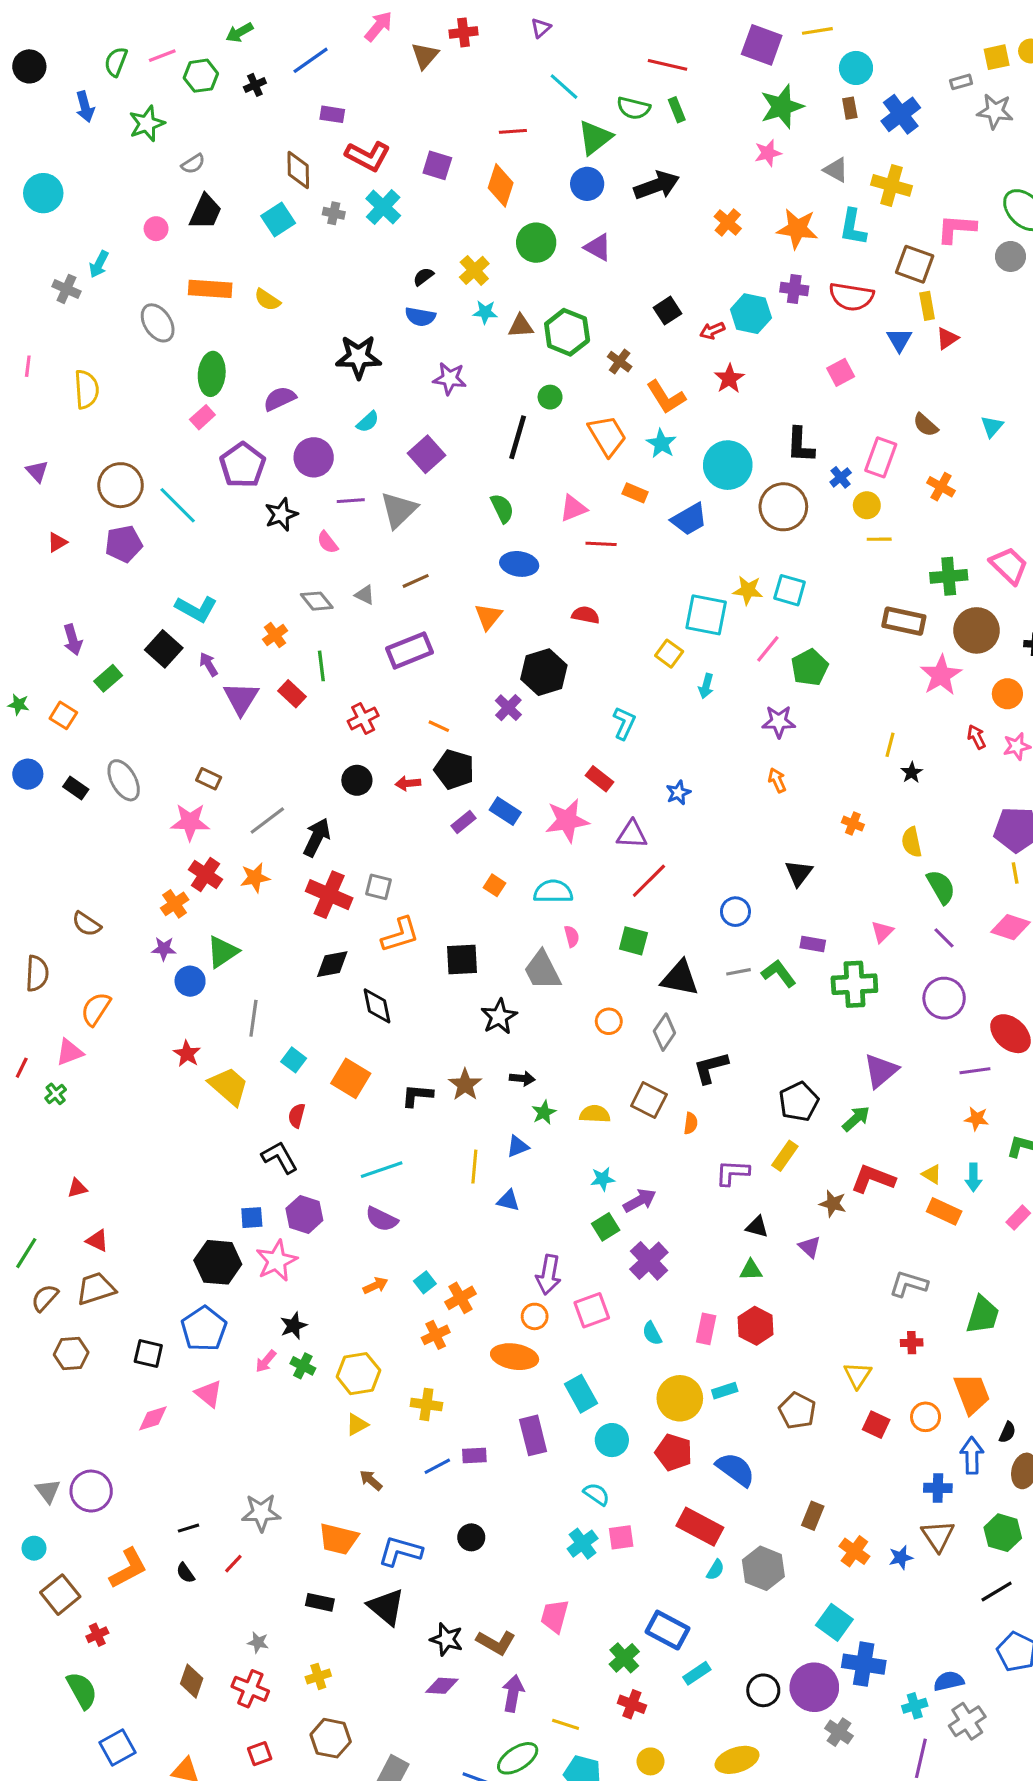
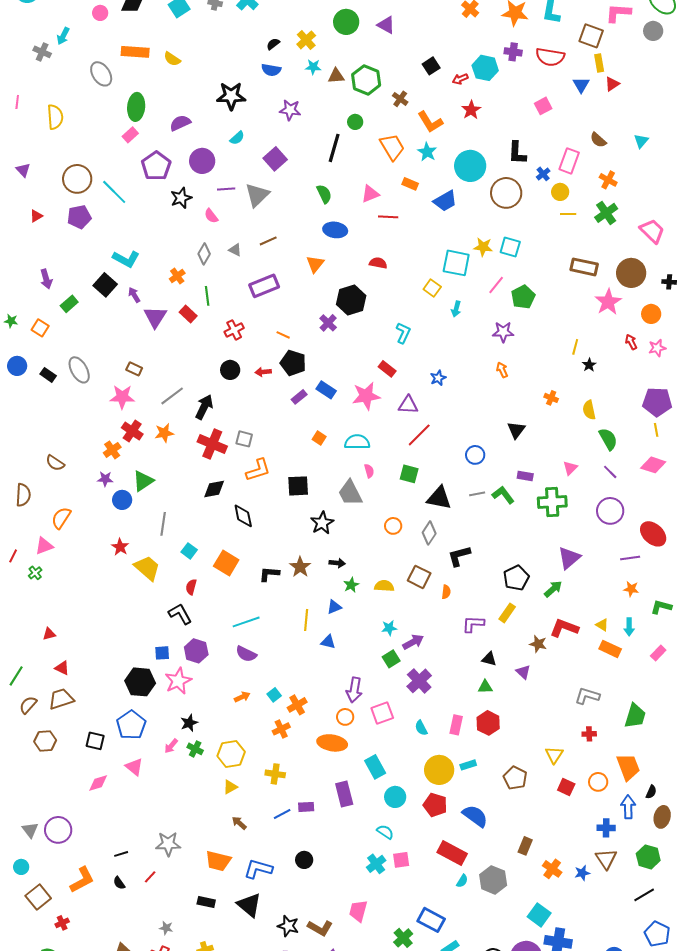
green cross: (949, 576) -> (606, 213), moved, turned -30
gray diamond: (317, 601) -> (204, 254), turned 70

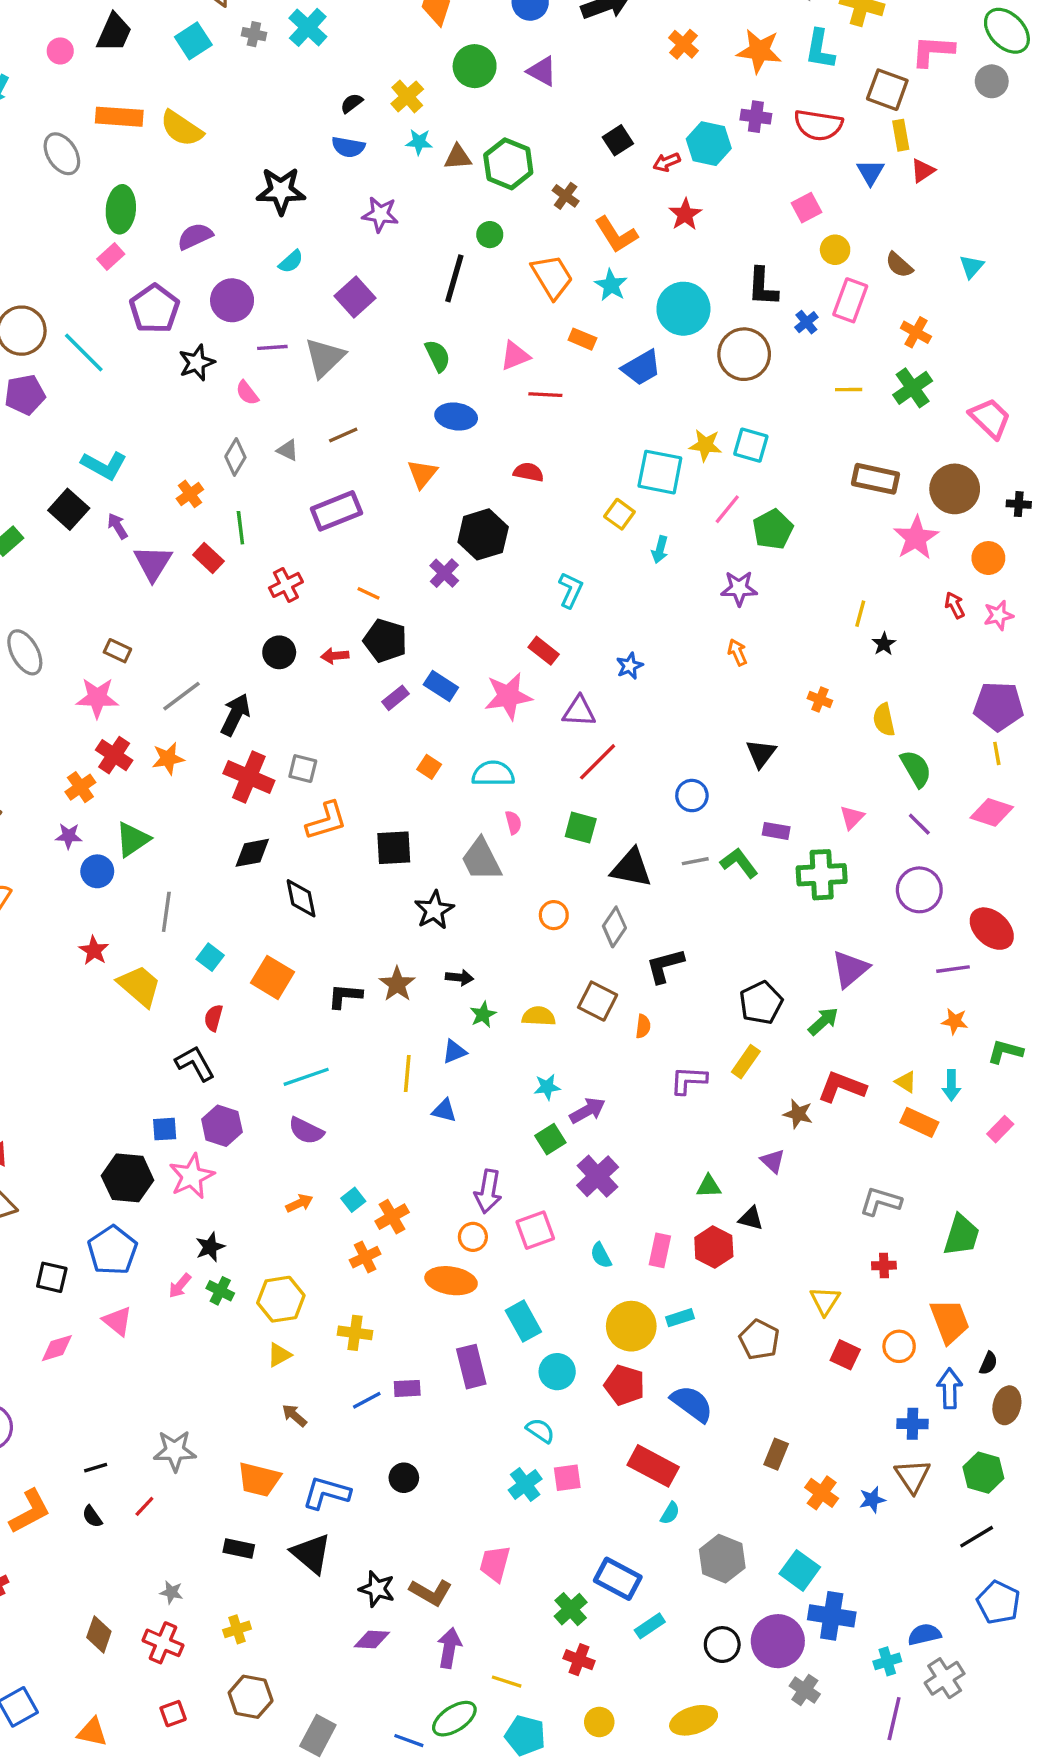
yellow semicircle: (172, 59) -> (181, 128), size x1.5
yellow circle: (560, 192) -> (835, 250), moved
black triangle: (489, 659) -> (751, 1218), moved
gray hexagon: (493, 880) -> (722, 1559), moved

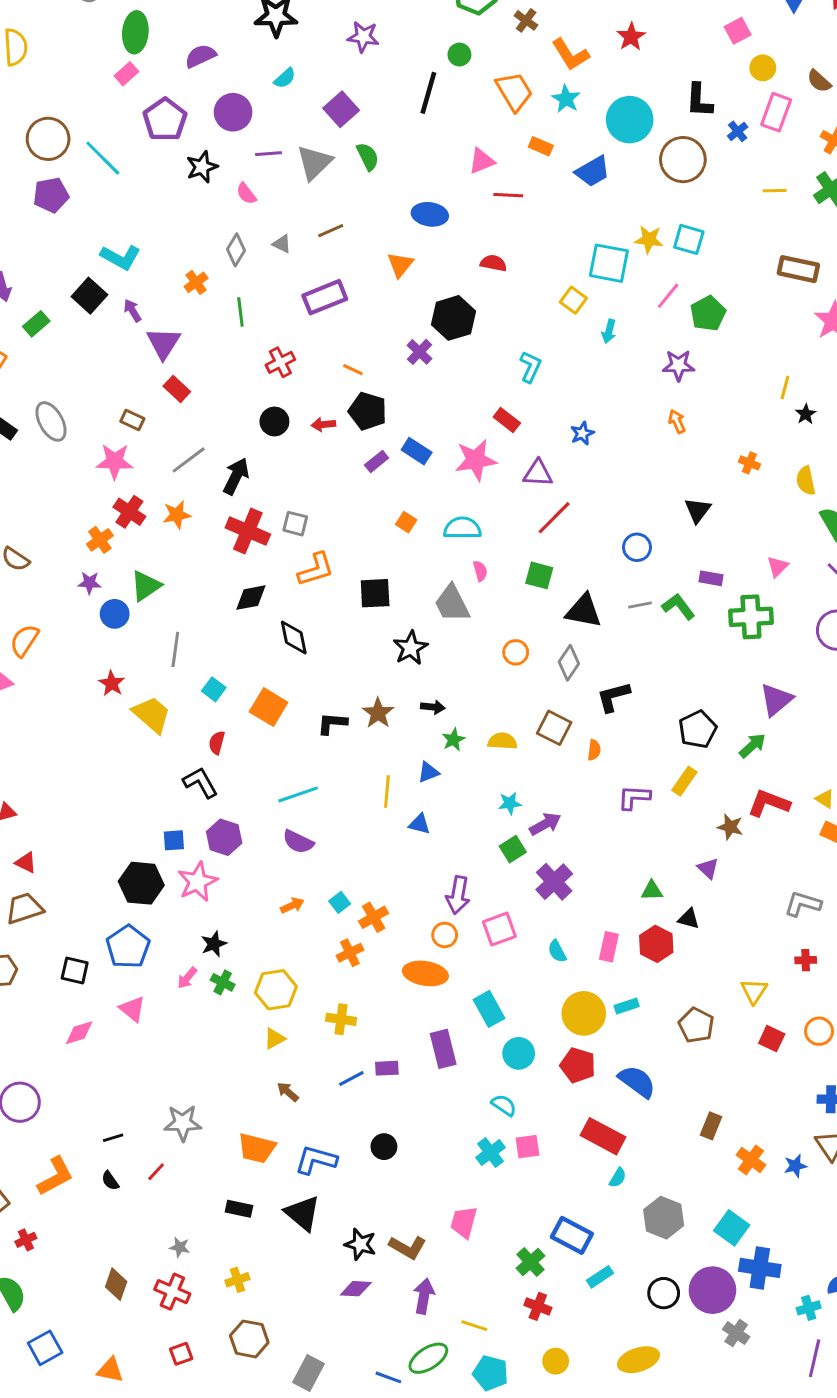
green semicircle: (438, 356) -> (368, 157), moved
red rectangle: (208, 558) -> (177, 389), moved

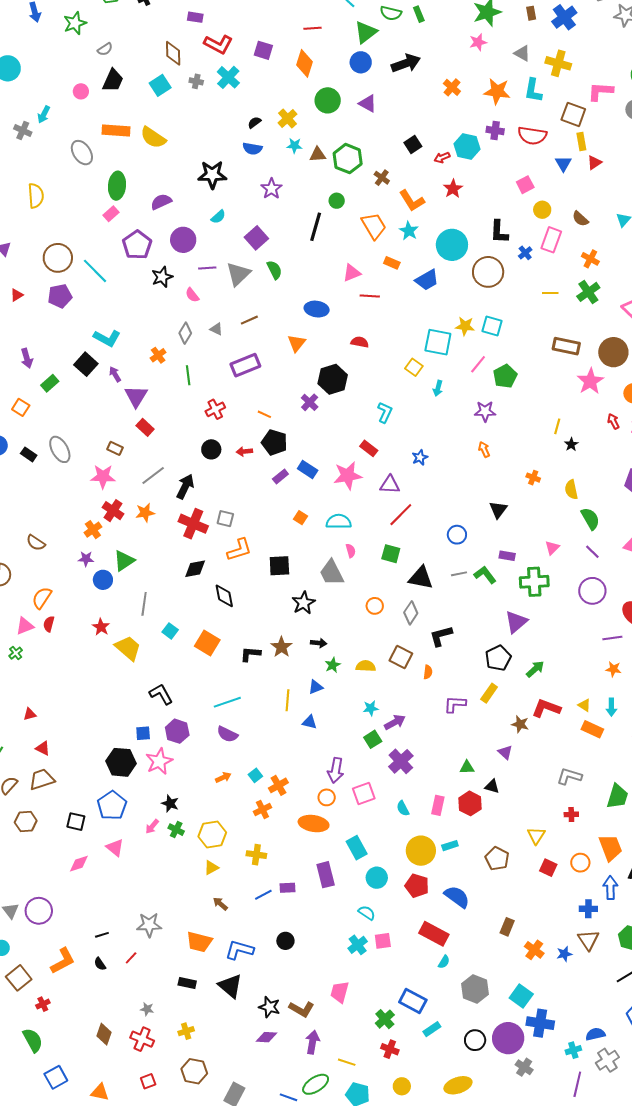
purple star: (363, 37) -> (271, 189), turned 30
purple triangle: (776, 700) -> (516, 622), moved
red semicircle: (217, 743) -> (49, 624), moved
black star: (214, 944) -> (170, 803), turned -30

